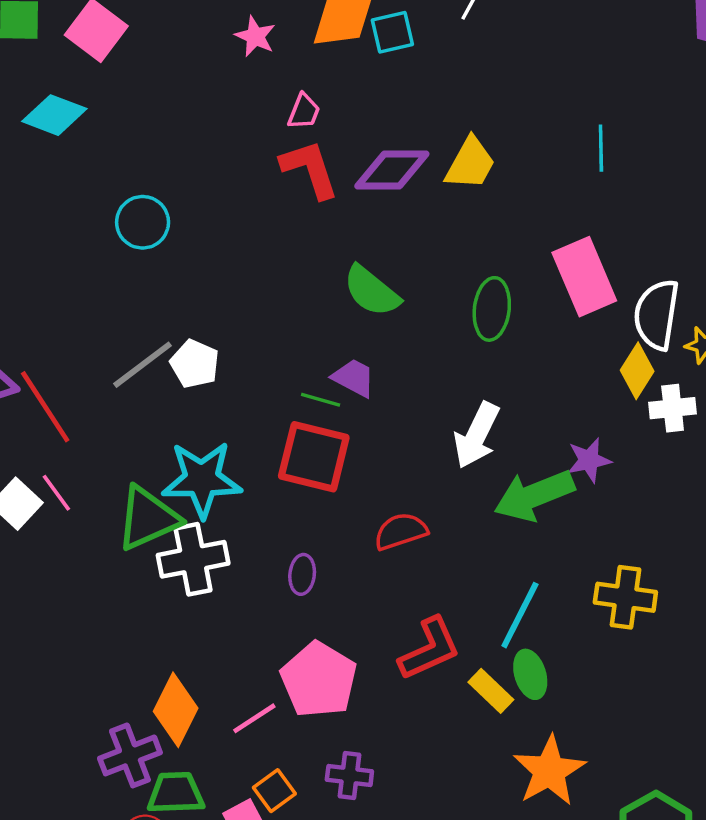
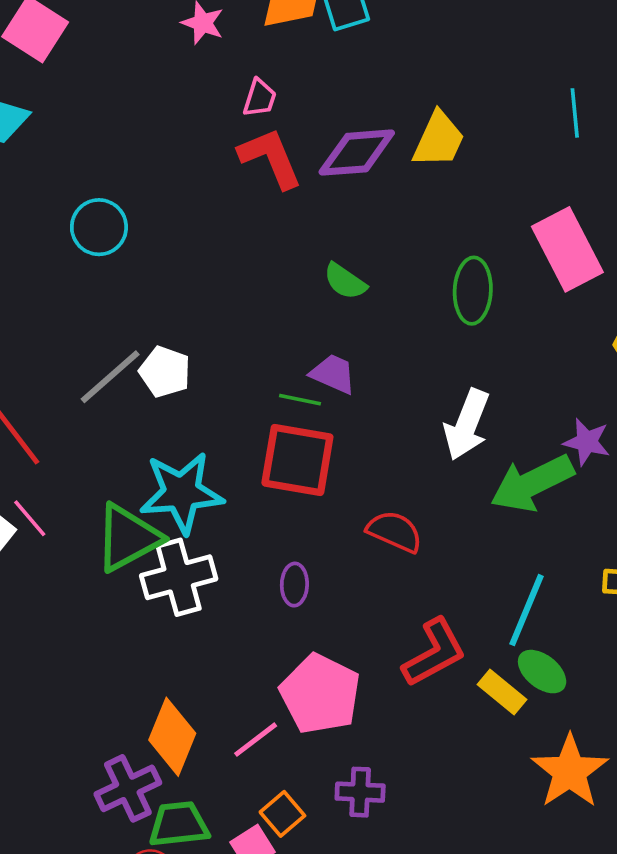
green semicircle: (372, 291) -> (345, 281), size x0.7
purple star: (589, 460) -> (587, 442), turned 30
red semicircle: (401, 531) -> (395, 532), turned 46
green ellipse: (530, 674) -> (542, 672), turned -30

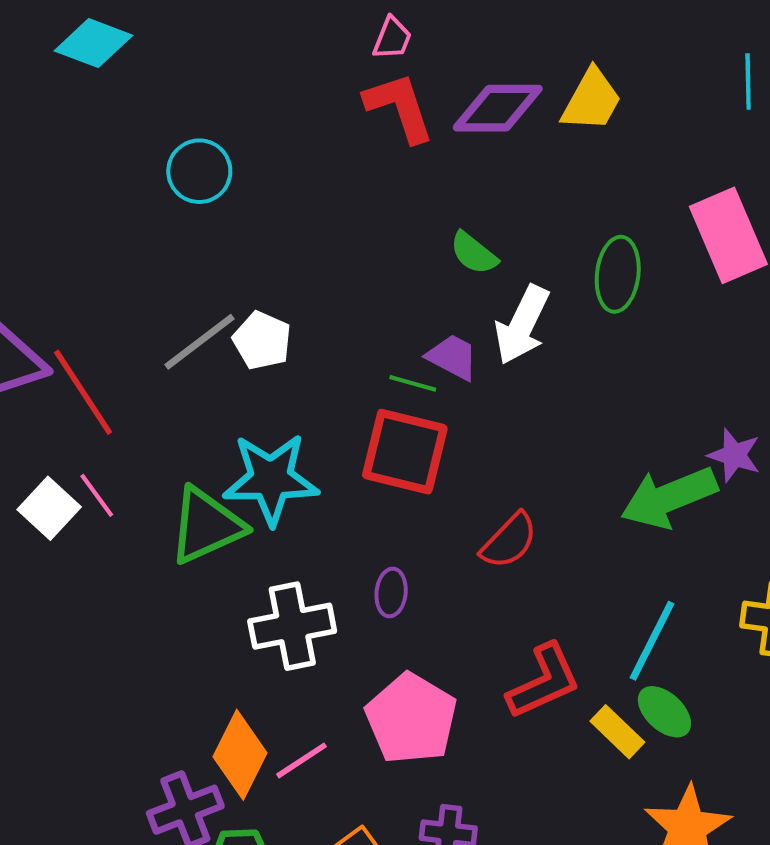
white arrow: (467, 425) -> (522, 325), moved
red semicircle: (395, 532) -> (509, 541), turned 106
white cross: (179, 577) -> (292, 626), moved
pink line: (256, 740) -> (302, 760), moved

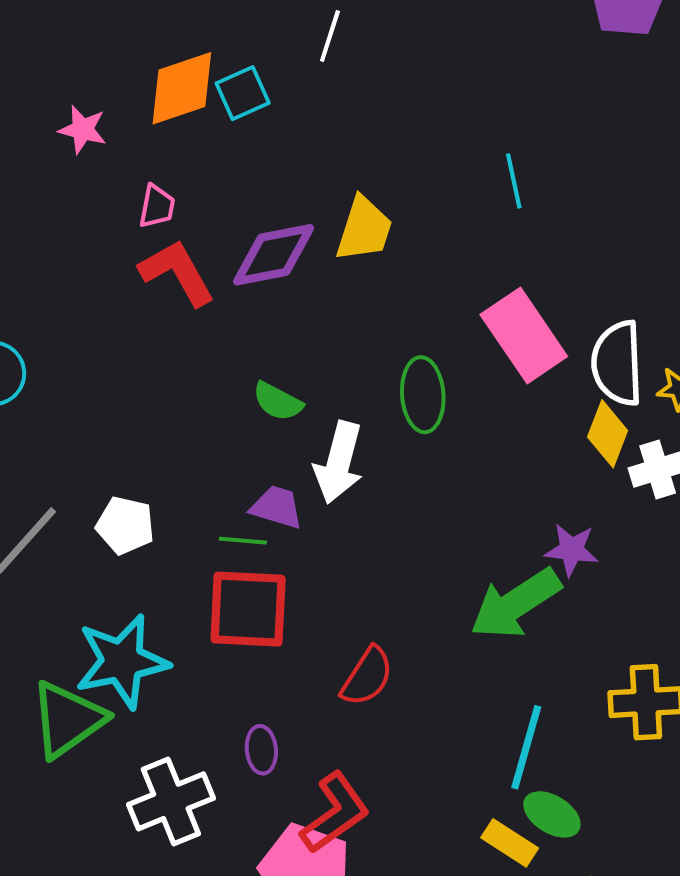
white pentagon: (262, 341) -> (125, 525), moved
red L-shape: (544, 681) -> (335, 813), moved

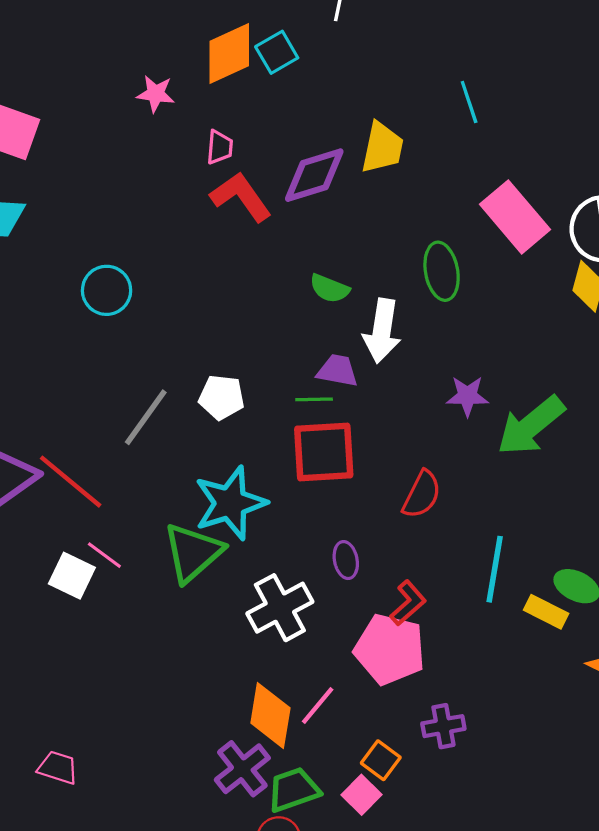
cyan line: (514, 181) -> (469, 102), moved
purple star: (571, 550) -> (467, 396), moved
cyan line: (526, 747) -> (495, 569), moved
red L-shape: (335, 813) -> (408, 603), size x0.7

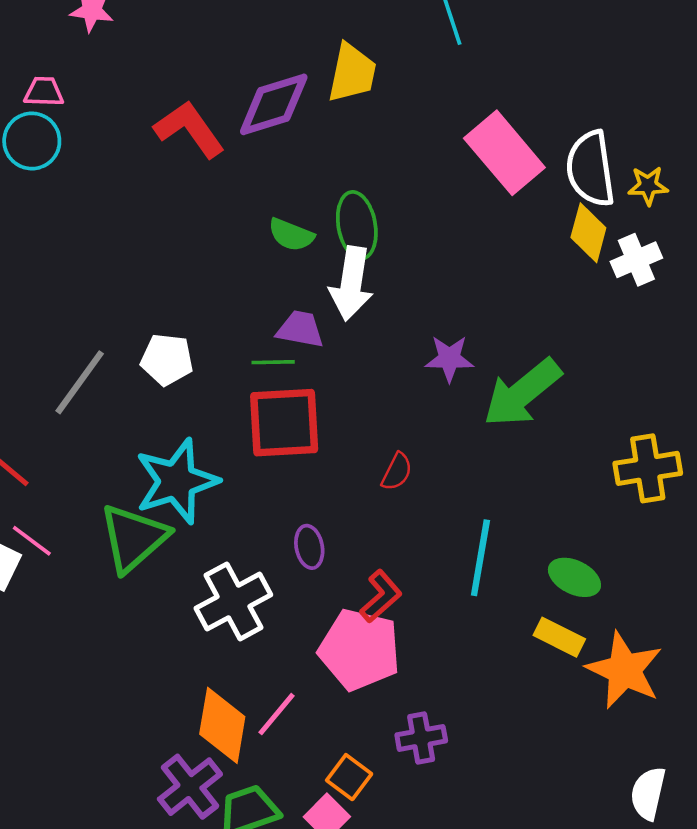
pink trapezoid: (220, 147) -> (44, 92), moved, turned -93
green ellipse: (442, 271) -> (357, 225), moved
cyan circle: (107, 290) -> (32, 141), moved
red semicircle: (422, 494) -> (397, 472), size x0.7
yellow rectangle: (546, 612) -> (559, 637), moved

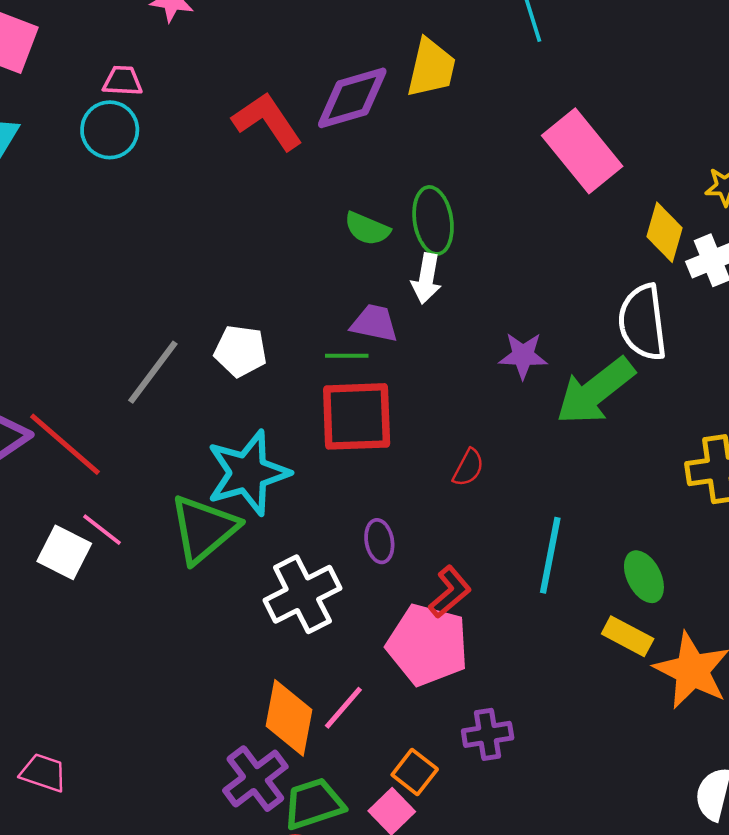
white semicircle: (591, 169) -> (643, 322), moved
white arrow: (351, 284) -> (426, 279), size x0.7
green ellipse: (574, 577) -> (644, 577), turned 36

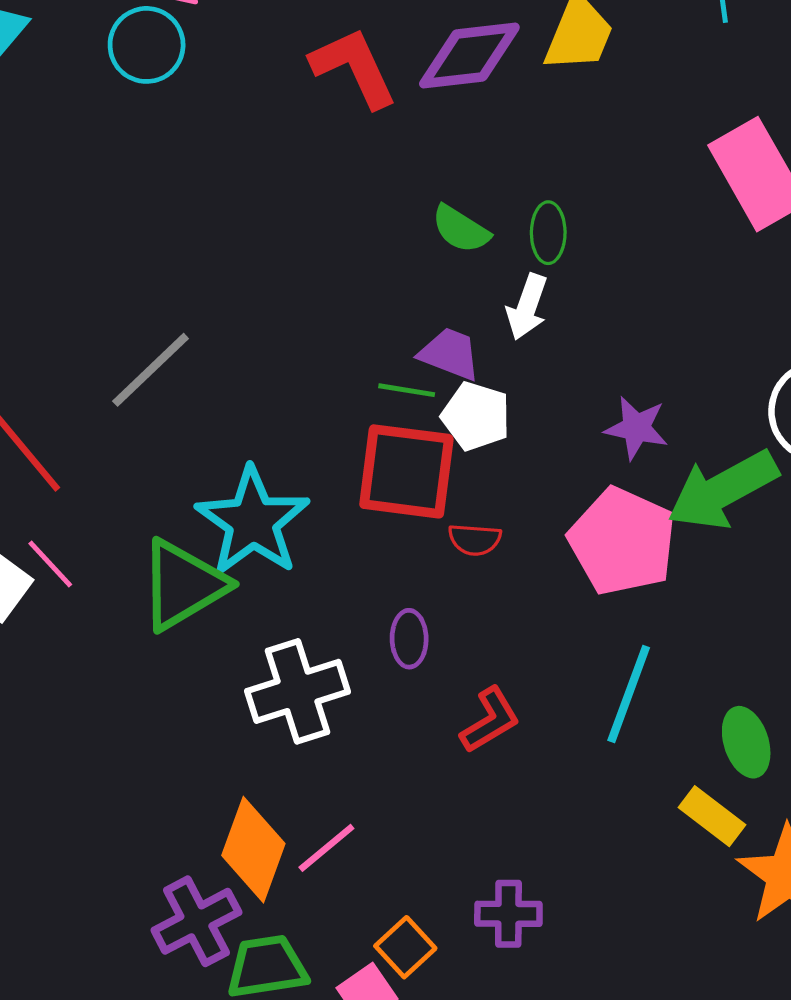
green ellipse: (433, 220) -> (548, 233), size x0.7
white pentagon: (240, 351) -> (476, 416), moved
red semicircle: (468, 468) -> (475, 540), moved, turned 57
cyan star: (248, 473) -> (253, 522), turned -30
pink pentagon: (428, 645) -> (622, 541), moved

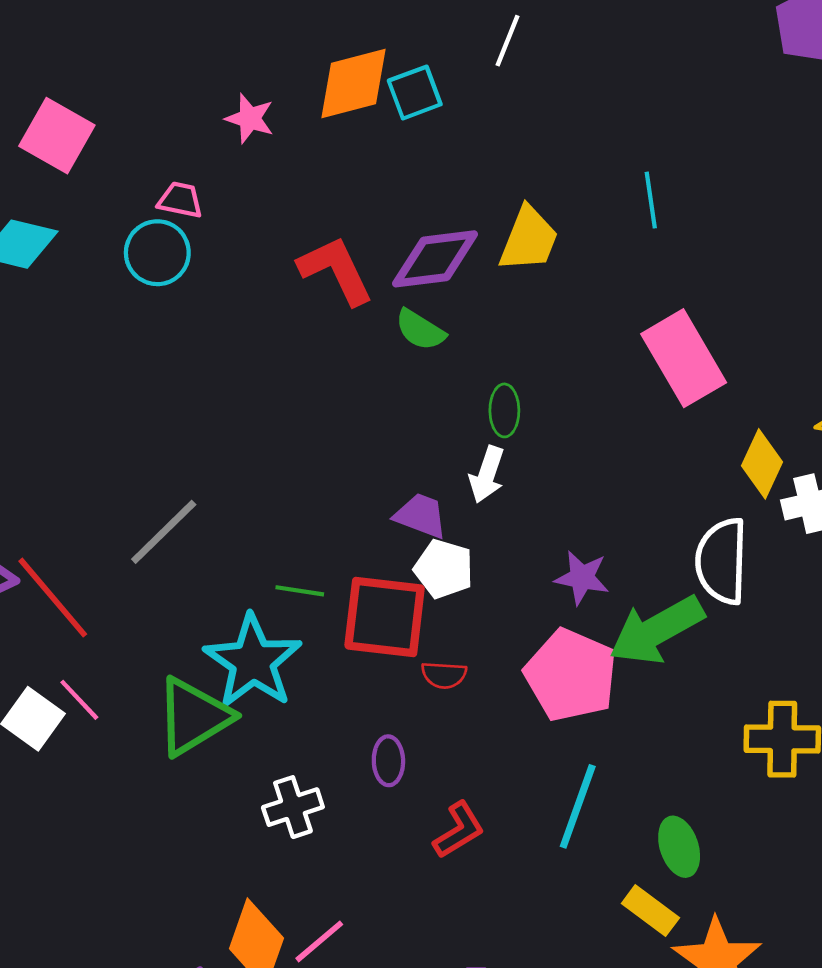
green semicircle: (461, 229) -> (420, 330), moved
green line: (407, 390) -> (300, 591), moved
white cross: (297, 691) -> (293, 807), size x0.7

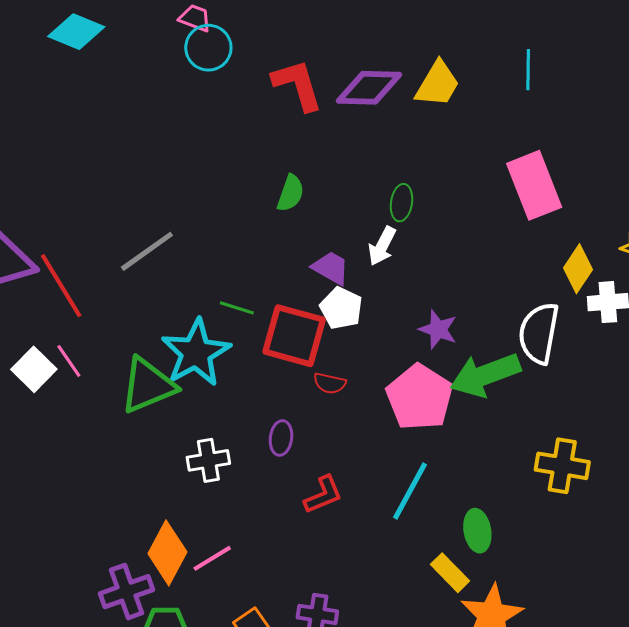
cyan circle: (157, 253) -> (208, 48), moved
green semicircle: (420, 330) -> (291, 193), moved, turned -111

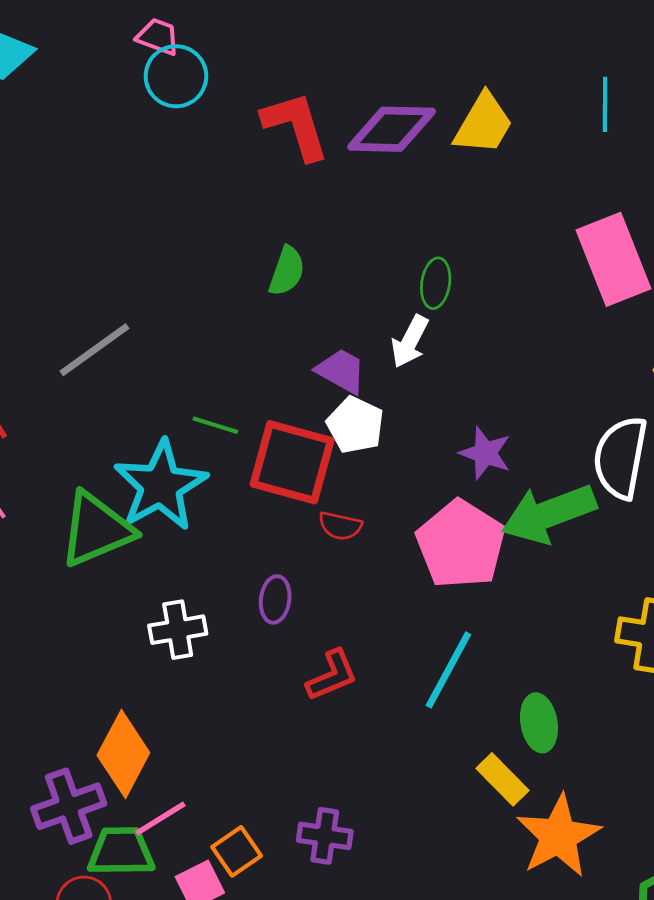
pink line: (212, 558) -> (160, 819), moved

